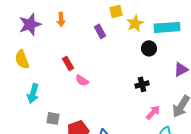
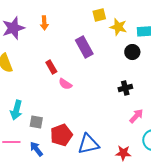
yellow star: (135, 23) -> (118, 27), turned -30
purple rectangle: (100, 31) -> (84, 47), moved, size x1.5
cyan arrow: (33, 93) -> (16, 110), moved

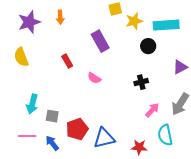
yellow star: (118, 27) -> (134, 21), turned -30
pink semicircle: (65, 84) -> (94, 78), moved

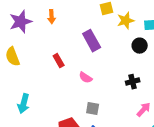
gray square: (52, 116) -> (93, 109), moved

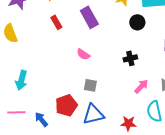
red rectangle: (59, 61) -> (56, 22), moved

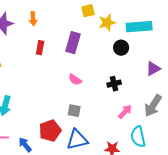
purple rectangle: (89, 17) -> (73, 43), turned 45
red rectangle: (56, 22) -> (40, 48), turned 40
pink semicircle: (83, 54) -> (75, 80), moved

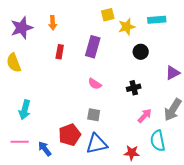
cyan rectangle: (139, 27) -> (157, 20), moved, size x0.7

